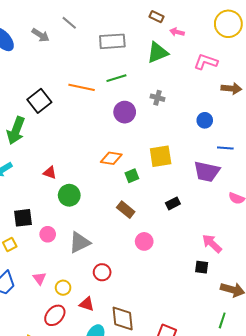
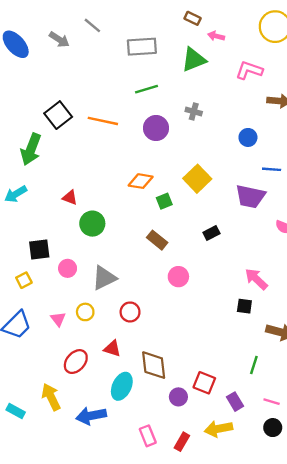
orange line: (82, 87) -> (103, 121), moved
yellow square: (161, 156) -> (197, 179), turned -35
yellow circle: (63, 288) -> (85, 312), moved
green line: (222, 320) -> (254, 365), moved

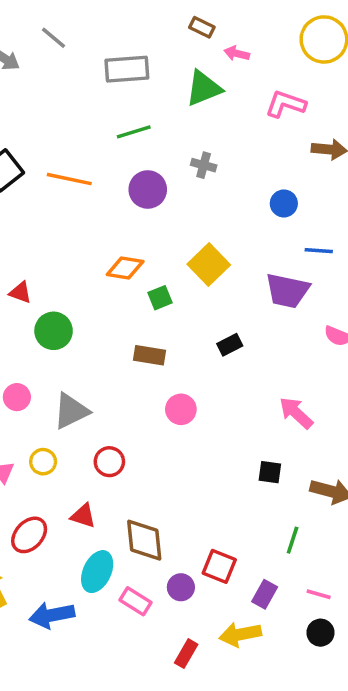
brown rectangle: (157, 240) -> (149, 355), turned -30
black square: (244, 306) -> (270, 472), moved
purple rectangle: (235, 402) -> (265, 594), turned 60
pink rectangle: (148, 436) -> (136, 601), moved, turned -36

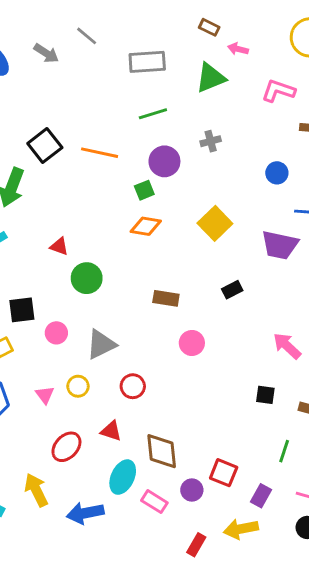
gray cross: (204, 165) -> (211, 141), turned -30
green square: (160, 298) -> (144, 190), moved

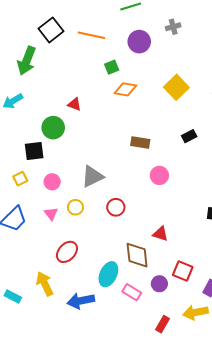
green square: (144, 190) -> (112, 67), moved
red triangle: (59, 246) -> (74, 104), moved
green circle: (87, 278) -> (53, 128), moved
pink circle: (56, 333) -> (52, 182), moved
red triangle: (111, 431) -> (160, 234), moved

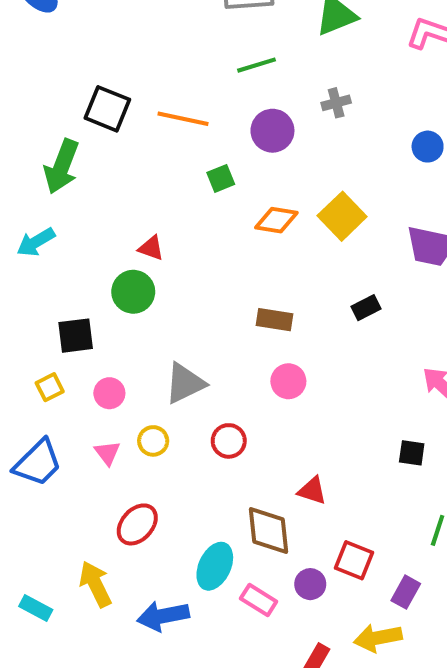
black square: (51, 30) -> (107, 109), turned -30
orange diamond: (125, 89) -> (276, 220), moved
green circle: (53, 128) -> (133, 292), moved
pink circle: (159, 175) -> (288, 381), moved

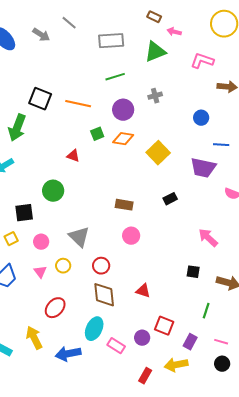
orange diamond: (276, 220) -> (123, 139), moved
red triangle: (151, 248) -> (73, 156), moved
gray triangle: (185, 383) -> (79, 237), turned -50
brown diamond: (268, 530) -> (104, 295), moved

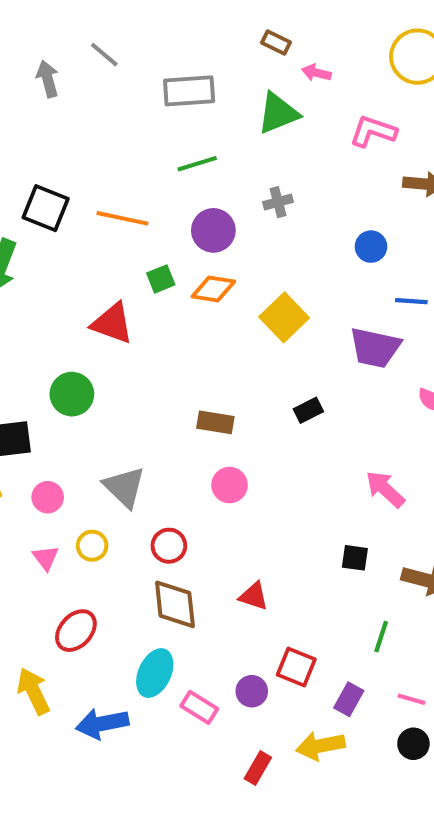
gray arrow: (41, 35) -> (48, 79), turned -138
red triangle: (73, 156) -> (112, 323), size x1.6

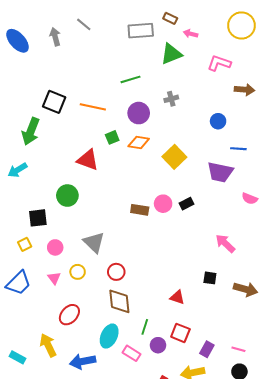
gray rectangle: (189, 91) -> (141, 31), moved
pink circle: (230, 485) -> (163, 204), moved
red triangle: (254, 596) -> (177, 297), moved
green line: (381, 637) -> (145, 327), moved

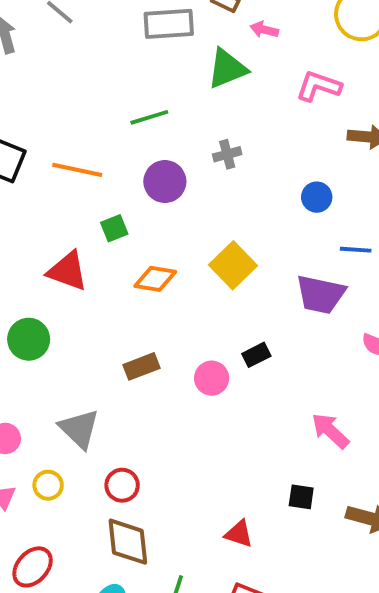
orange diamond: (139, 143) -> (155, 279), moved
pink circle: (163, 204) -> (212, 378), moved
brown rectangle: (140, 210) -> (142, 366), moved, turned -30

